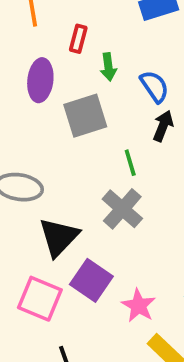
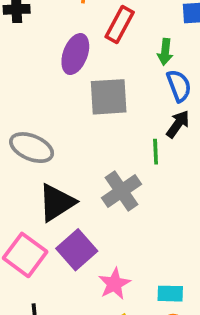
red rectangle: (78, 39) -> (120, 25), size x1.4
green arrow: (108, 67) -> (165, 52), moved
green line: (130, 163) -> (156, 152), moved

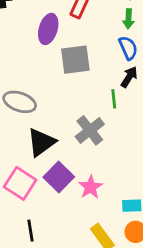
green arrow: (165, 52) -> (128, 19), moved
pink star: (114, 284) -> (90, 187), moved

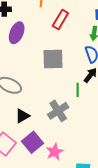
purple ellipse: (48, 29) -> (17, 33), moved
black triangle: (41, 142) -> (22, 116), size x0.7

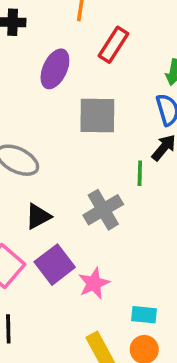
purple ellipse: (17, 33) -> (55, 69), moved

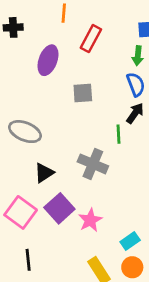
gray square: (97, 116) -> (83, 93), size x0.7
gray cross: (103, 210) -> (93, 164), turned -32
cyan rectangle: (144, 315) -> (130, 241), turned -36

